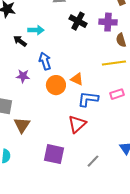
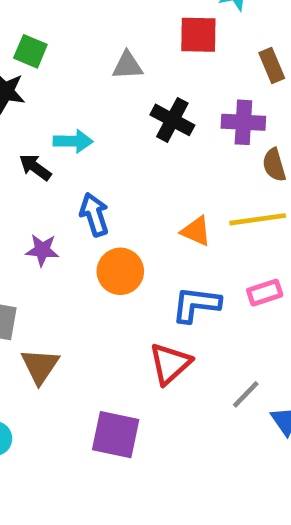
orange triangle: (77, 79) -> (196, 231), moved
gray line: (93, 161) -> (246, 394), moved

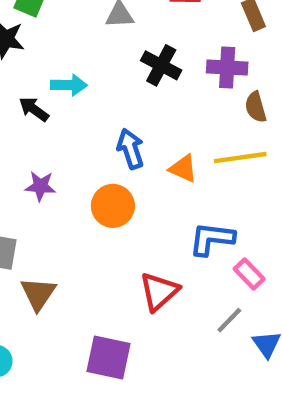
blue arrow: (94, 215) -> (130, 149), moved
pink rectangle: (265, 293) -> (249, 274), moved, turned 64
blue L-shape: (196, 304) -> (212, 239), moved

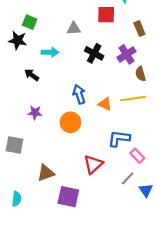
purple cross: (227, 68) -> (127, 54), turned -36
cyan arrow: (69, 85) -> (50, 52), moved
brown triangle: (38, 294) -> (46, 173), moved, turned 36

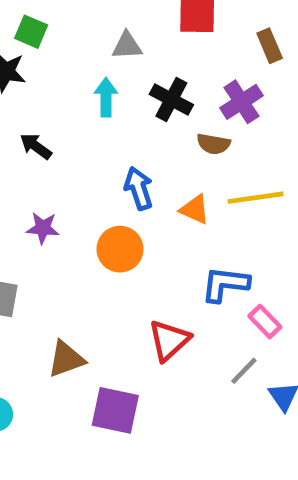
cyan arrow: (50, 52) -> (106, 97), moved, turned -91
brown semicircle: (141, 74) -> (213, 144), moved, turned -64

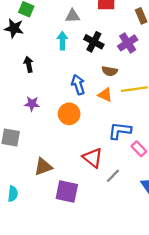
brown semicircle: (213, 144) -> (110, 71), moved
black arrow: (36, 146) -> (29, 64), turned 42
red triangle: (169, 340) -> (93, 158), turned -40
gray line: (244, 371) -> (113, 176), moved

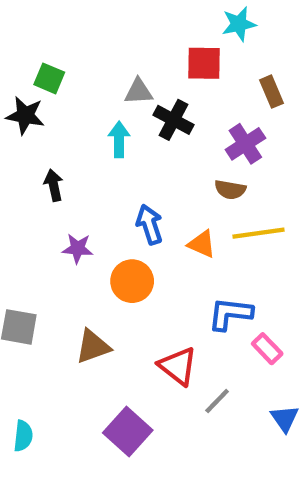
black cross: (94, 42) -> (173, 120), moved
brown semicircle: (110, 71) -> (230, 190), moved
purple star: (32, 104) -> (78, 248), moved
brown triangle: (43, 167) -> (93, 347), moved
purple square: (67, 192) -> (128, 432), turned 30

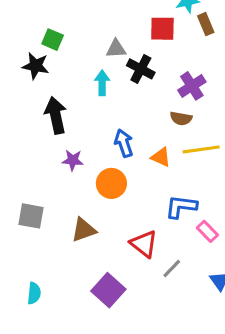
brown rectangle: (272, 92) -> (206, 24), moved
black arrow: (54, 185) -> (56, 115), size x1.6

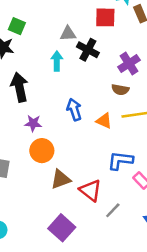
orange circle: (111, 183) -> (42, 151), moved
brown triangle: (84, 230) -> (61, 179), moved

